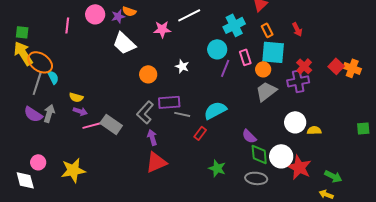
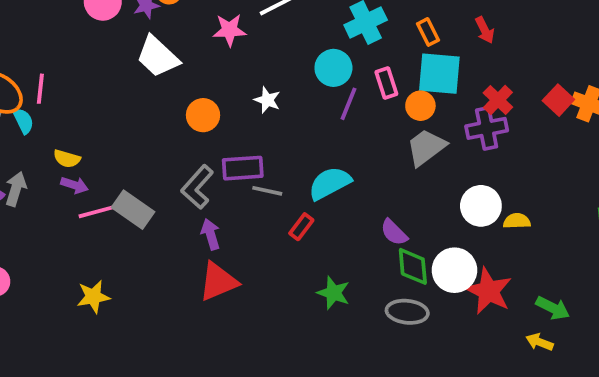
pink line: (67, 25) -> (40, 89), moved
yellow star: (73, 170) -> (93, 297), moved, size x0.7

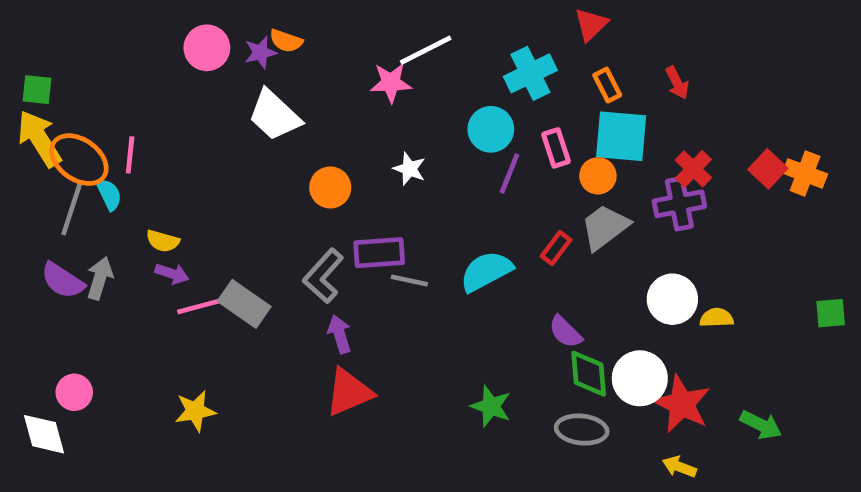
pink star: (229, 30) -> (391, 83), moved
red rectangle: (301, 227) -> (556, 248), moved
yellow arrow: (540, 342) -> (679, 467), moved

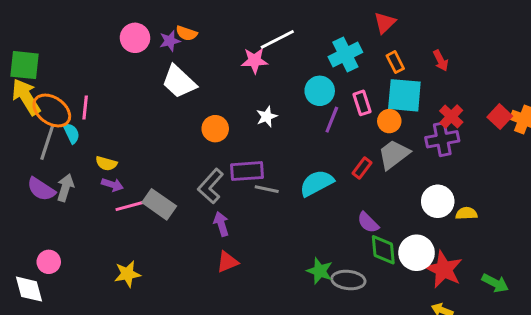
green square: (37, 90) -> (25, 65), size x1.5
white star: (409, 169) -> (267, 117), turned 30
red triangle: (349, 392) -> (227, 262), size x0.7
gray ellipse: (582, 430) -> (348, 280), moved

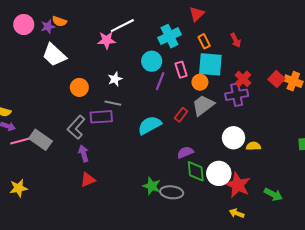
gray line: (267, 189) -> (113, 103), moved
purple semicircle: (368, 222) -> (185, 152), turned 112

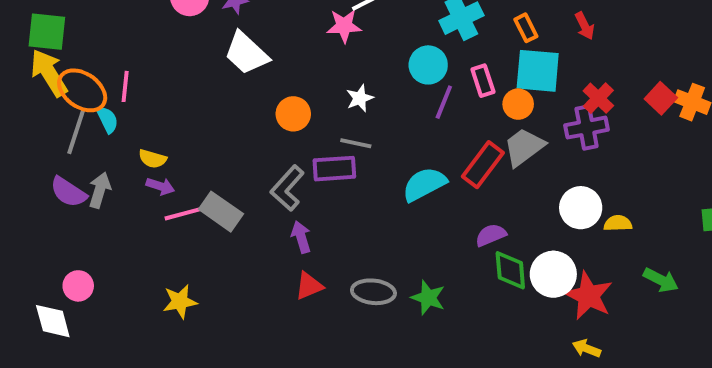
red rectangle: (181, 115) -> (483, 165), size x1.6
gray ellipse: (172, 192) -> (373, 292), moved
green arrow: (273, 194) -> (661, 280), moved

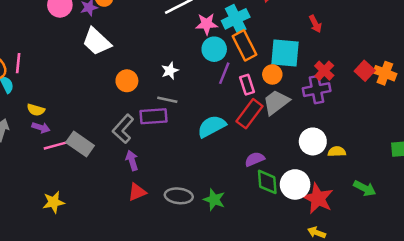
pink star: (344, 26) -> (207, 24), moved
orange rectangle: (526, 28) -> (245, 45), moved, size x1.6
pink rectangle: (483, 81) -> (247, 85), moved

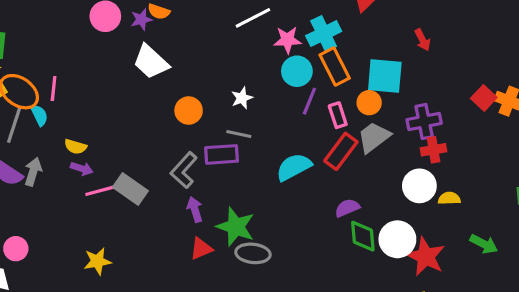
red cross: (324, 71) -> (434, 150), moved, turned 36
green star: (214, 200) -> (236, 227), moved, size x1.4

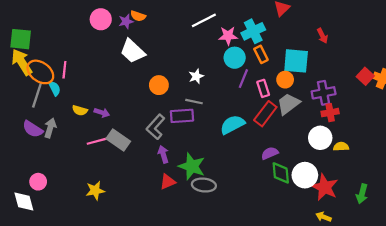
orange rectangle: (335, 67) -> (261, 54), size x0.7
purple arrow: (82, 169) -> (102, 113), moved
green arrow: (484, 244) -> (362, 194), moved, turned 78

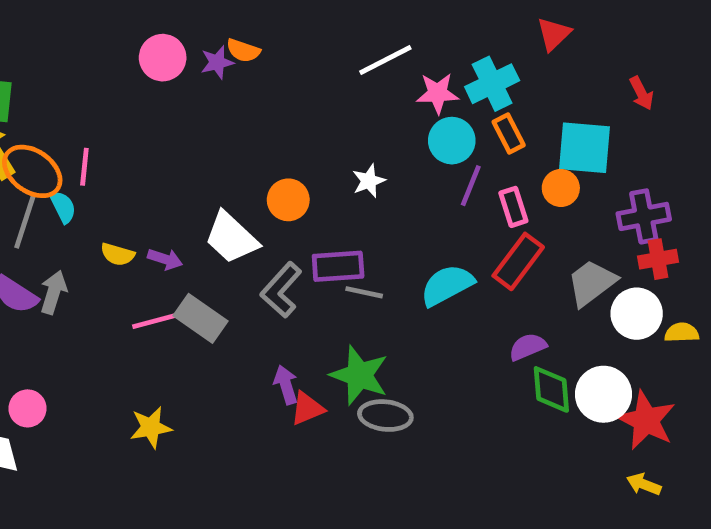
white trapezoid: (133, 51) -> (231, 238), moved
gray line: (194, 102) -> (364, 292), moved
gray trapezoid: (288, 104) -> (592, 283), moved
purple arrow: (163, 154) -> (286, 385), moved

